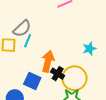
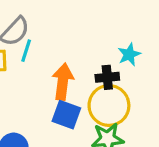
black cross: (58, 74) -> (107, 77), moved, turned -32
blue square: (32, 81) -> (66, 115), moved

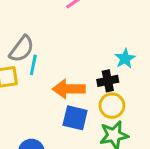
orange arrow: (63, 82) -> (69, 89), turned -92
yellow circle: (109, 105) -> (112, 106), size x0.7

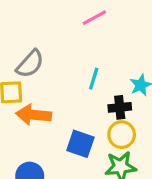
cyan line: (33, 65) -> (94, 79), moved
orange arrow: (69, 89) -> (34, 115), moved

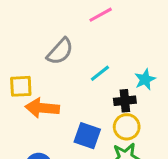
gray semicircle: (30, 64) -> (60, 51), moved
cyan line: (94, 79) -> (100, 73), turned 35

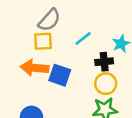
yellow square: (21, 86) -> (43, 41), moved
blue square: (87, 136) -> (60, 75), moved

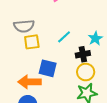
gray semicircle: (49, 20) -> (24, 26), moved, turned 48
orange arrow: (35, 68) -> (29, 82), moved

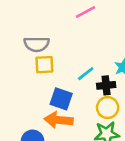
cyan line: (64, 37) -> (86, 74), moved
orange arrow: (29, 82) -> (59, 120), moved

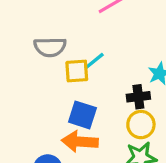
yellow square: (44, 65) -> (77, 71), moved
cyan line: (86, 74) -> (94, 61), moved

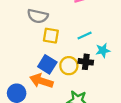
cyan line: (94, 61) -> (85, 36), moved
yellow circle: (141, 125) -> (69, 66), moved

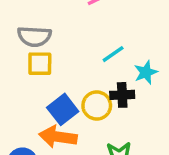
yellow square: (51, 36) -> (40, 64), moved
blue square: (47, 64) -> (63, 109), turned 30

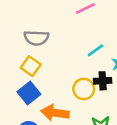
yellow square: (40, 64) -> (31, 66), moved, turned 36
blue square: (63, 109) -> (29, 93), moved

